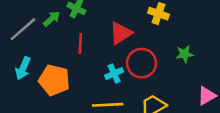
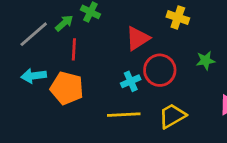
red line: (80, 44) -> (74, 49), moved
cyan arrow: (23, 68) -> (34, 76), turned 60

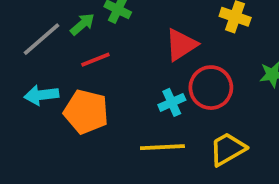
red line: (74, 49) -> (95, 60), turned 65

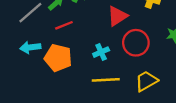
cyan cross: (172, 102) -> (101, 52), moved

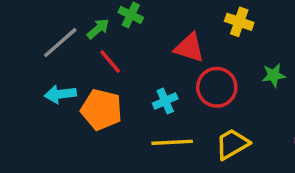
red triangle: (117, 16) -> (189, 48), turned 50
red line: (64, 25) -> (110, 61), turned 72

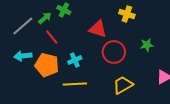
cyan cross: (165, 101) -> (75, 60), moved
yellow line: (172, 142) -> (75, 84), moved

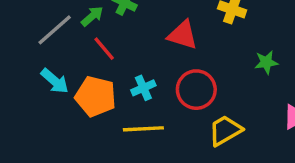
red circle: (114, 52) -> (196, 90), moved
cyan arrow: (23, 56) -> (55, 81), turned -132

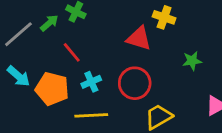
red triangle: (183, 35) -> (139, 38), moved
red line: (104, 49) -> (72, 52), moved

